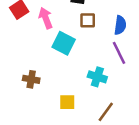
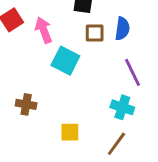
blue semicircle: (120, 25) -> (122, 29), moved
cyan cross: (97, 77) -> (122, 107), moved

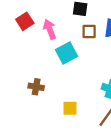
cyan square: (65, 61) -> (67, 53), turned 35

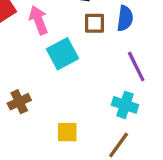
brown cross: (36, 87) -> (19, 102), turned -35

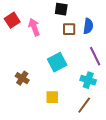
cyan square: (63, 54) -> (57, 62), moved
brown cross: (19, 102) -> (22, 78), turned -32

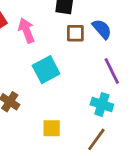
blue semicircle: (88, 26) -> (102, 29), turned -49
cyan square: (57, 62) -> (46, 70), moved

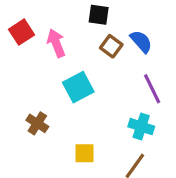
brown square: (75, 33) -> (111, 46), turned 36

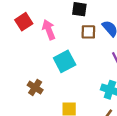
brown square: (111, 46) -> (88, 32), turned -35

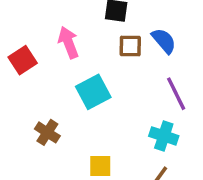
red square: (24, 22) -> (23, 60), moved

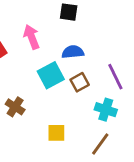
blue semicircle: (164, 41) -> (73, 52), moved, turned -55
brown square: (130, 46) -> (80, 82), moved, turned -30

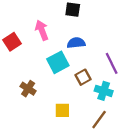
brown square: (80, 82) -> (83, 77), moved

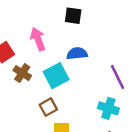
brown square: (83, 77) -> (48, 107), moved
brown cross: (28, 89) -> (22, 73), moved

